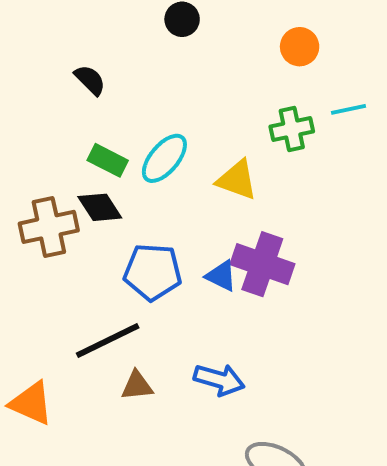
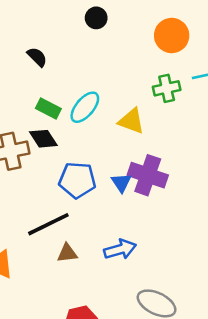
orange circle: (300, 47) -> (172, 36), size x1.4
blue triangle: (221, 276) -> (121, 183), turned 30
blue arrow: (219, 380) -> (120, 249), turned -32

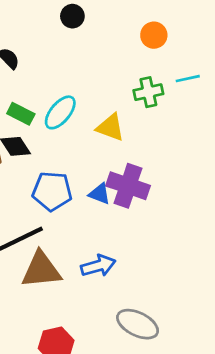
orange circle: (172, 36) -> (154, 35), size x0.7
blue triangle: (121, 183) -> (100, 194), turned -35
brown triangle: (67, 253) -> (41, 270), size x1.8

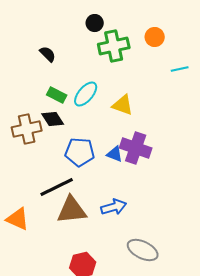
green cross: (148, 92) -> (114, 46), moved, size x1.4

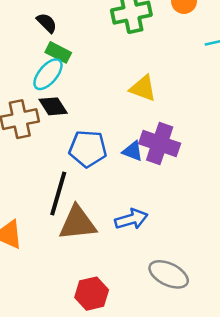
cyan ellipse: (86, 94) -> (48, 74), moved
green rectangle: (57, 95) -> (58, 52), moved
black line: (57, 187) -> (58, 194), turned -48

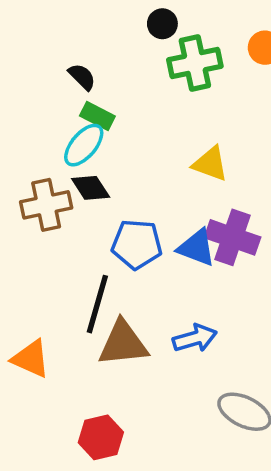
blue triangle: (133, 151) -> (197, 248), size x1.4
red hexagon: (92, 294) -> (101, 437), moved

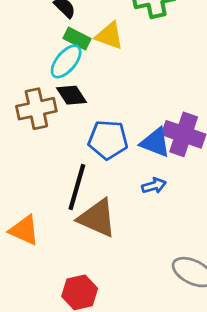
yellow triangle: (210, 164) -> (109, 36), moved
blue arrow: (195, 338) -> (154, 186), moved, size x0.7
brown triangle: (123, 343) -> (97, 218), turned 30

